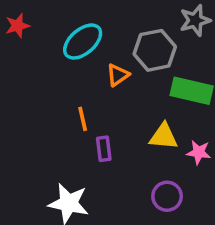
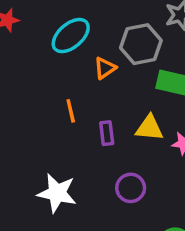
purple rectangle: (104, 149) -> (107, 133), moved
purple circle: (167, 196) -> (131, 188), moved

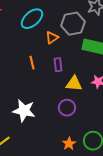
yellow triangle: (149, 128) -> (74, 84), moved
purple rectangle: (107, 133) -> (58, 65), moved

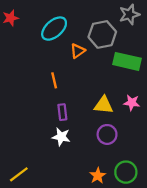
purple rectangle: (58, 65) -> (62, 112), moved
purple circle: (67, 108) -> (107, 134), moved
white star: (24, 111) -> (61, 137), moved, size x0.7

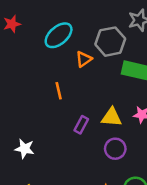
purple rectangle: (62, 112) -> (81, 125), moved, turned 35
white star: (61, 137) -> (25, 149), moved

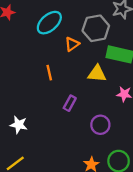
yellow triangle: (111, 117) -> (97, 74), moved

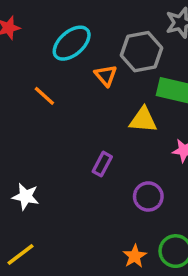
orange triangle: (72, 44) -> (106, 76), turned -35
orange line: (49, 73) -> (44, 96), moved, turned -35

